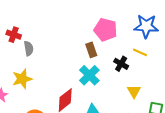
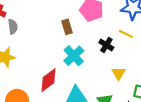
brown rectangle: (91, 50) -> (67, 27), moved

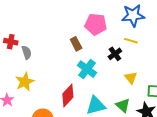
black cross: (106, 45) -> (115, 54), turned 32

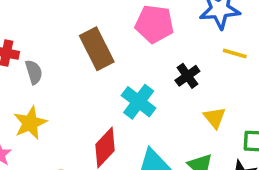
yellow line: (131, 41) -> (235, 53), moved
brown rectangle: (76, 44) -> (97, 49), moved, size x1.6

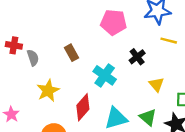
brown rectangle: (97, 49) -> (72, 53), moved, size x0.6
yellow star: (30, 123) -> (48, 91), moved

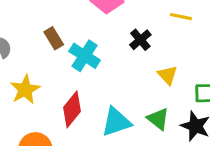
cyan cross: (105, 75) -> (85, 56), moved

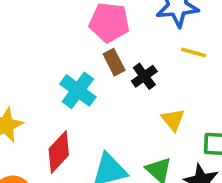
brown rectangle: (54, 38) -> (114, 62), moved

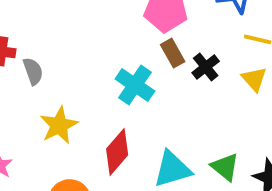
yellow triangle: (173, 120) -> (254, 79), moved

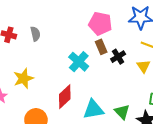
gray semicircle: (33, 71) -> (35, 34), moved
yellow star: (59, 125) -> (23, 78), moved

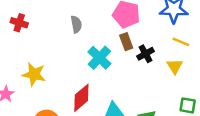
gray semicircle: (35, 34) -> (76, 24), moved
yellow star: (23, 78) -> (34, 74), turned 30

